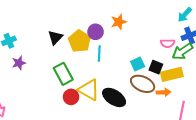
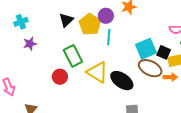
cyan square: (138, 64) -> (146, 49), size x1.5
red circle: (71, 97) -> (60, 77), moved

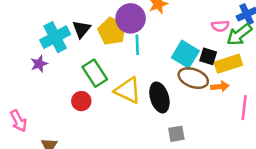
purple circle: (106, 16) -> (131, 18), size x1.5
cyan cross: (21, 22) -> (55, 37), moved, size x1.6
cyan square: (146, 49) -> (185, 54), turned -30
black ellipse: (122, 81) -> (159, 97), turned 45

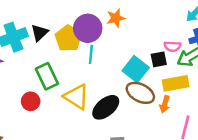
black square: (208, 56) -> (159, 59), moved, turned -35
orange arrow: (220, 87) -> (165, 104), turned 105
black ellipse: (159, 97) -> (106, 107), turned 60

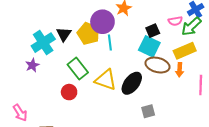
black square: (159, 59) -> (153, 31), moved

